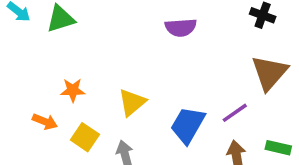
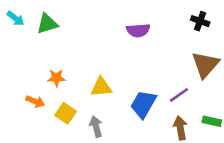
yellow triangle: (132, 102) -> (101, 87), turned 35

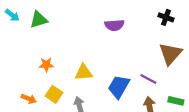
purple line: (179, 95) -> (148, 79), turned 63
orange arrow: (35, 101) -> (29, 99), moved

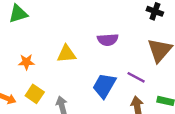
purple semicircle: (114, 25) -> (108, 40), moved
yellow triangle: (84, 72) -> (66, 54), moved

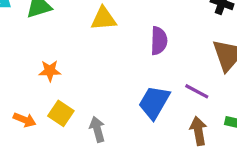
purple semicircle: (108, 40) -> (159, 41), turned -84
yellow triangle: (66, 54) -> (104, 19), moved

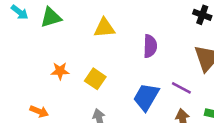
yellow square: (61, 113) -> (95, 79), moved

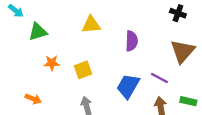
green triangle: (51, 17) -> (38, 32), moved
yellow square: (95, 79) -> (83, 70), turned 36

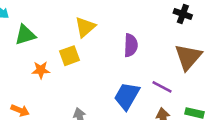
yellow triangle: (91, 25) -> (85, 27), turned -36
yellow square: (83, 70) -> (70, 56), moved

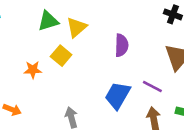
green triangle: (25, 35) -> (48, 21), moved
yellow square: (70, 56) -> (61, 56), turned -30

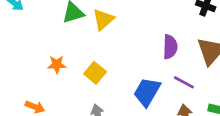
purple semicircle: (121, 45) -> (170, 47), moved
yellow square: (61, 56) -> (95, 73), moved

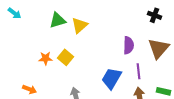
yellow square: (95, 73) -> (66, 57), moved
purple line: (184, 82) -> (139, 71), turned 56

